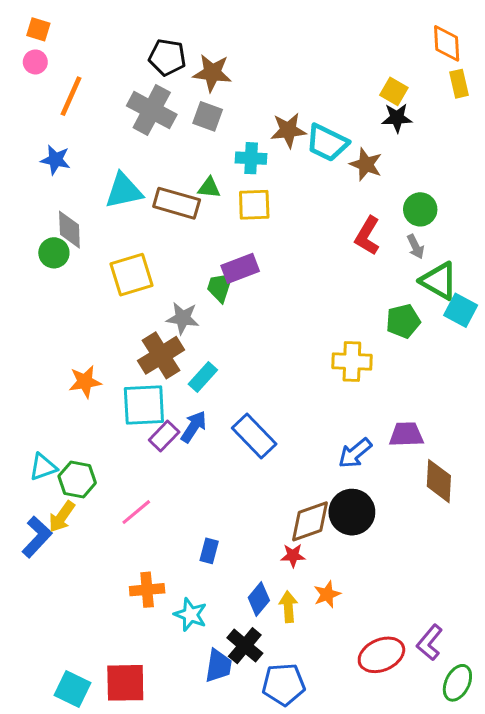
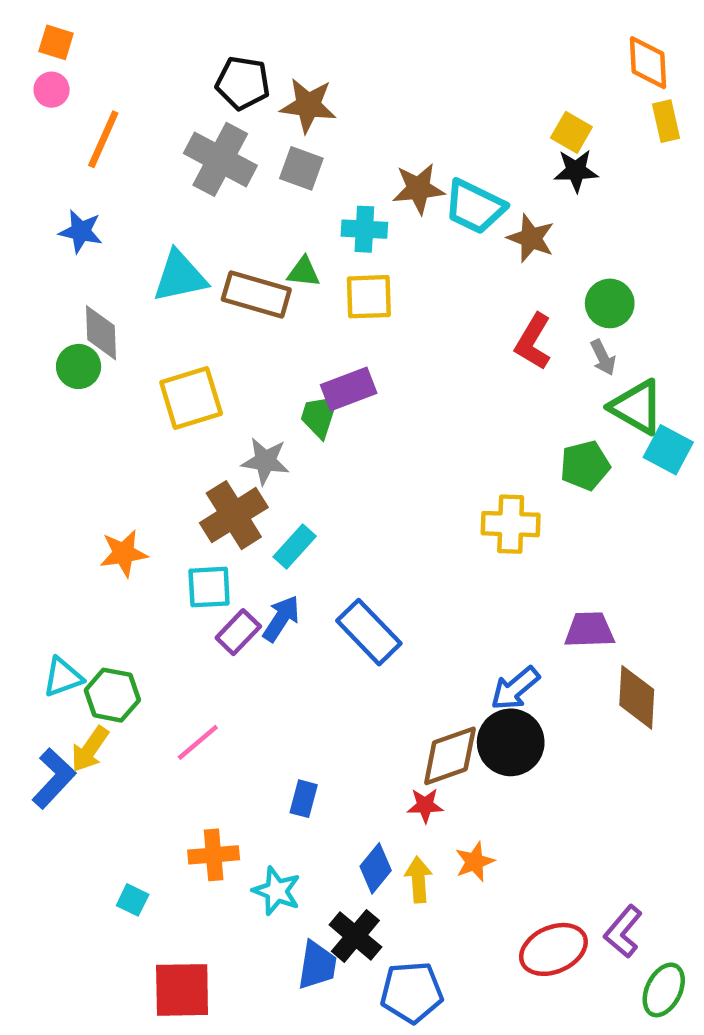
cyan square: (144, 405) -> (209, 587), size x0.7
blue arrow: (355, 453) -> (515, 688), moved
cyan square: (73, 689) -> (133, 900), moved, size x0.6

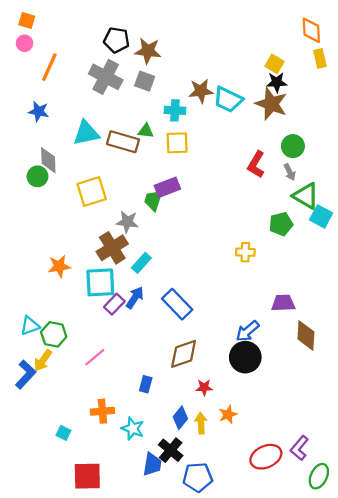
brown star: (531, 238) -> (271, 104), moved, size x1.4
yellow cross: (511, 524) -> (245, 252), size x0.7
cyan square: (209, 587) -> (100, 282), size x1.4
brown diamond: (450, 756) -> (184, 354), moved

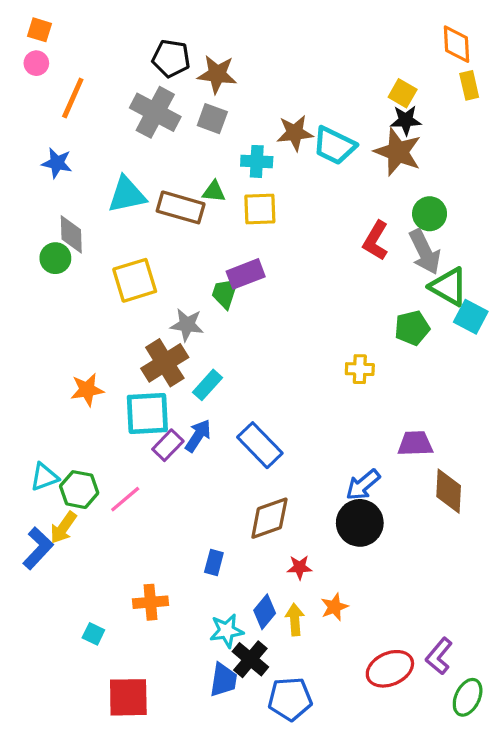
gray arrow: (290, 172) -> (425, 252), size x1.8
pink line: (95, 357) -> (125, 499), moved
cyan star: (133, 429) -> (227, 631), moved, turned -30

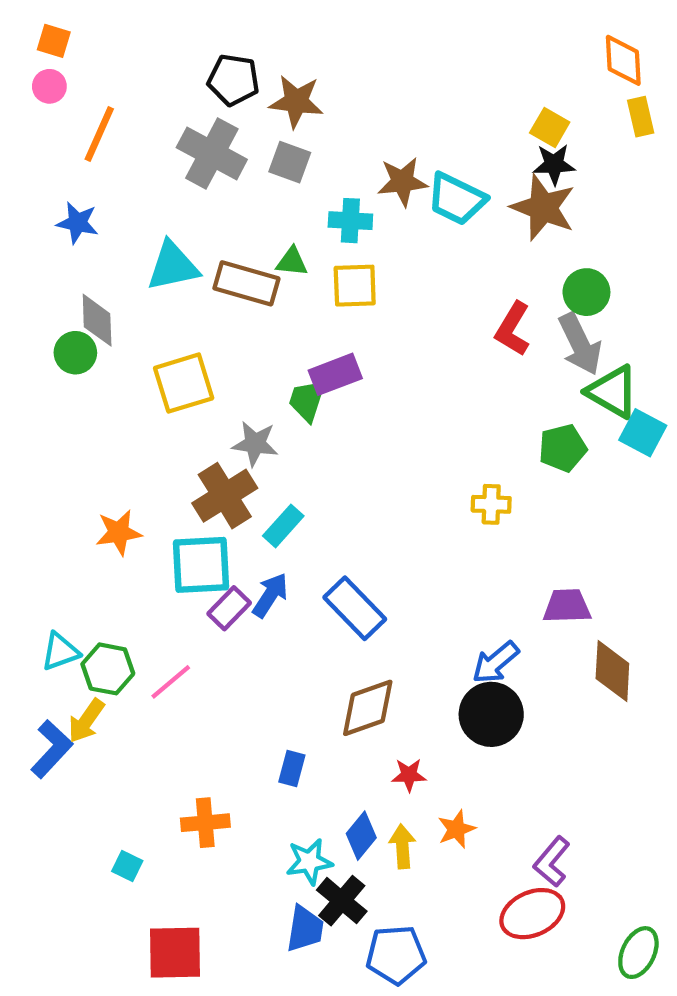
purple L-shape: (439, 656) -> (552, 862), moved

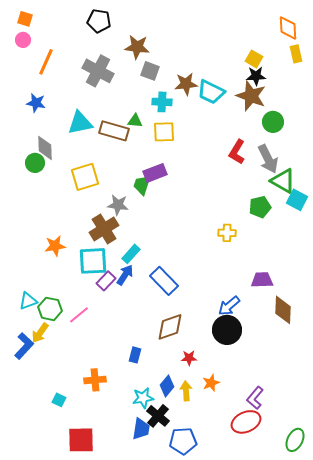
black pentagon: (233, 80) -> (99, 21), moved
gray square: (290, 162) -> (150, 71), moved
green circle: (586, 292) -> (273, 122), moved
cyan rectangle: (283, 526) -> (131, 254), moved

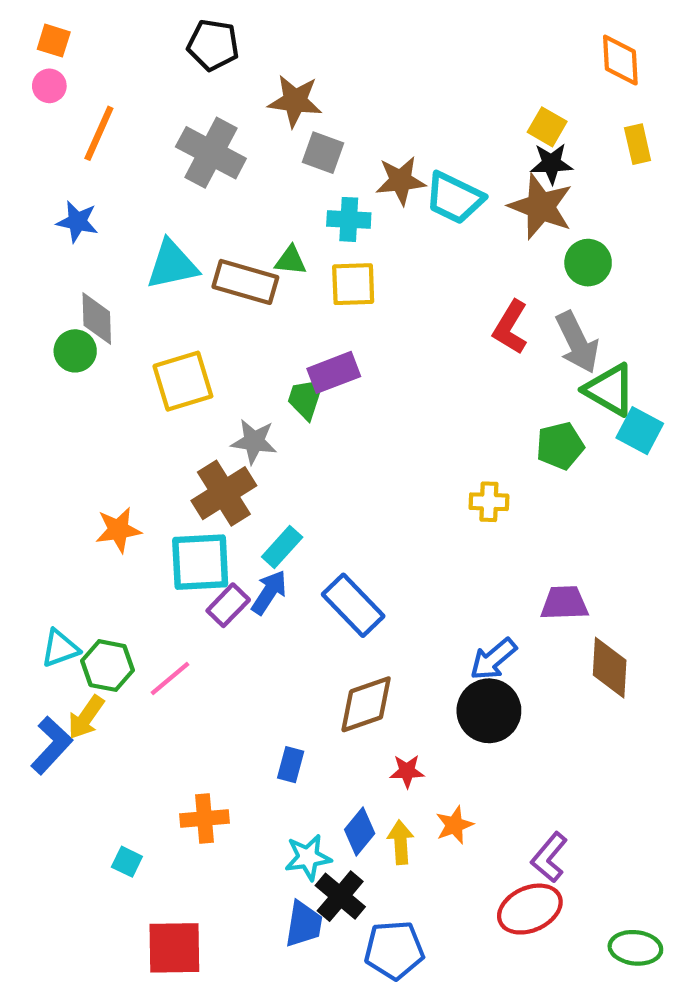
yellow rectangle: (296, 54) -> (638, 144), moved
green ellipse: (295, 440) -> (635, 948), turned 70

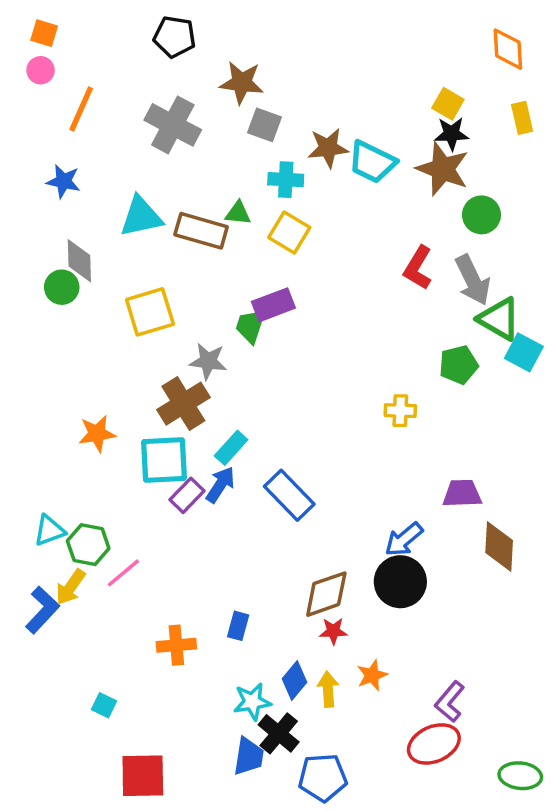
yellow square: (353, 284) -> (289, 232), turned 33
pink line: (170, 678) -> (123, 573), moved
brown diamond: (366, 704) -> (326, 594), moved
orange cross: (204, 819) -> (176, 645), moved

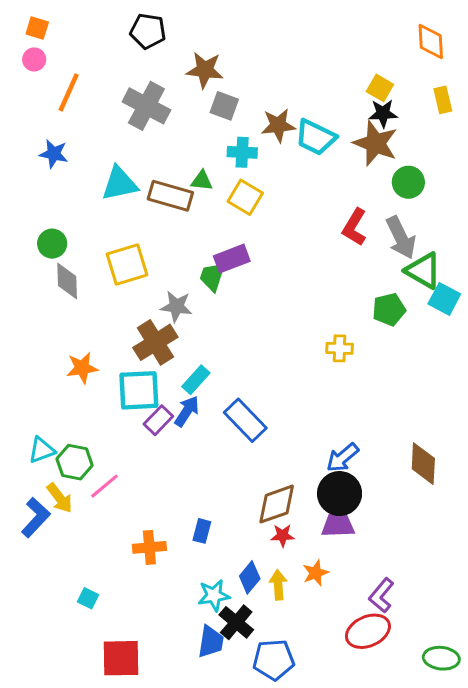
gray diamond: (79, 261) -> (67, 281), moved
purple trapezoid: (462, 494) -> (338, 525), moved
yellow arrow: (71, 587) -> (60, 498), turned -72

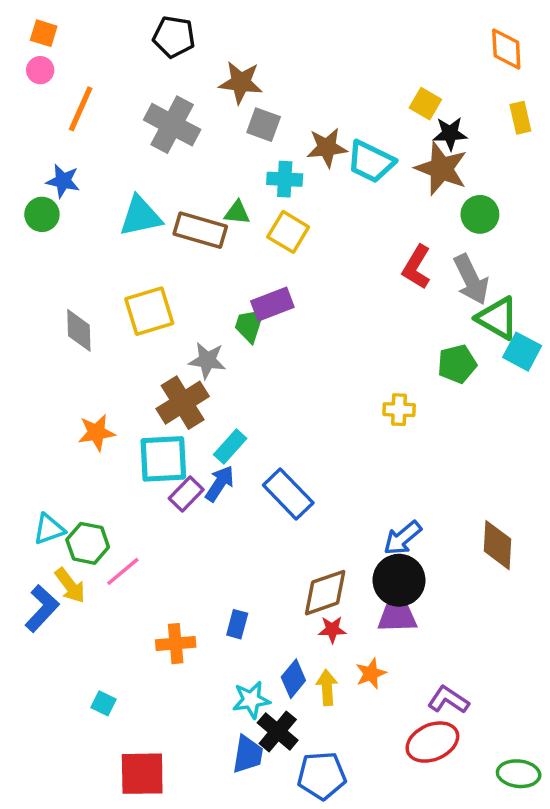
yellow square: (380, 88) -> (425, 104), moved
green circle: (52, 244) -> (42, 214), moved
purple L-shape: (381, 595) -> (448, 700), turned 84

